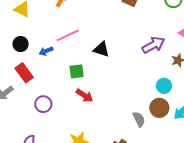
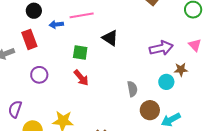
cyan circle: (164, 86) -> (166, 82), moved
gray semicircle: (139, 119) -> (132, 89), moved

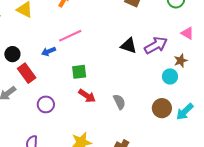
black circle: (34, 11) -> (12, 54), moved
black triangle: (110, 38) -> (129, 46), moved
gray semicircle: (132, 89) -> (119, 102), moved

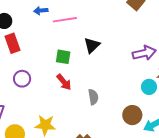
black triangle: (129, 46) -> (92, 45), moved, turned 42
blue arrow: (48, 51) -> (41, 11), moved

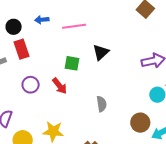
blue arrow: (41, 11) -> (42, 20), moved
red arrow: (64, 82) -> (60, 86), moved

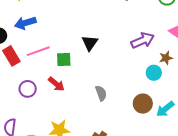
blue arrow: (42, 20) -> (25, 23), size x1.5
pink line: (74, 26) -> (38, 51), moved

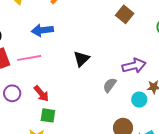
blue arrow: (25, 23) -> (42, 30), moved
green square: (64, 60) -> (48, 115), moved
gray semicircle: (101, 93) -> (110, 85), moved, turned -133

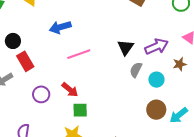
pink line: (29, 58) -> (79, 54), moved
black triangle: (81, 59) -> (126, 47), moved
cyan circle: (139, 100) -> (156, 80), moved

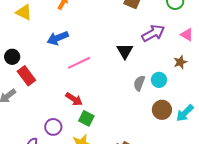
purple arrow: (157, 46) -> (153, 33), moved
gray semicircle: (136, 70) -> (139, 83), moved
purple circle: (41, 94) -> (53, 127), moved
green square: (80, 110) -> (86, 118), turned 35

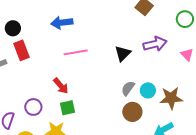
brown star: (180, 62) -> (171, 98), moved, size x1.6
brown circle: (162, 110) -> (132, 112), moved
green square: (86, 118) -> (67, 108), turned 35

